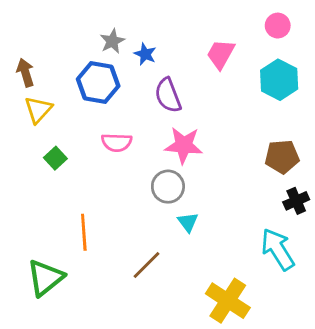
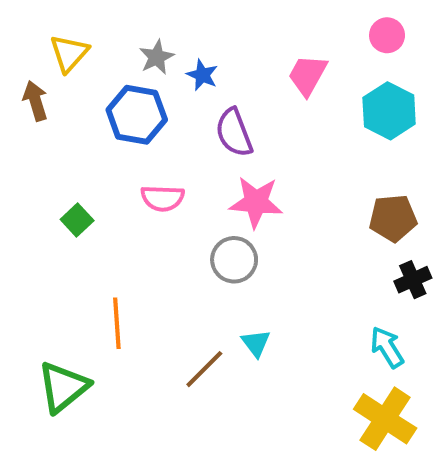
yellow triangle: (38, 110) -> (69, 53), moved
cyan triangle: (188, 222) -> (256, 343), moved
cyan arrow: (278, 249) -> (387, 347), size x0.7
yellow cross: (228, 301) -> (385, 419), moved

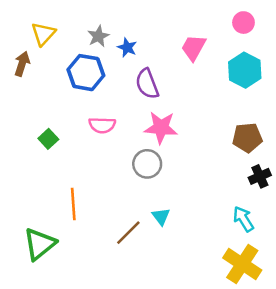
brown arrow: (35, 101) -> (22, 64), turned 35

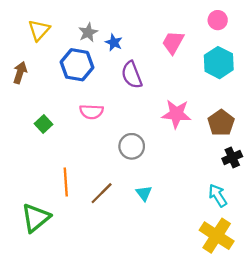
brown arrow: (22, 64) -> (20, 73), moved
pink star: (161, 128) -> (176, 114), moved
brown pentagon: (247, 138) -> (221, 123), turned -30
brown line: (128, 233) -> (102, 193), moved

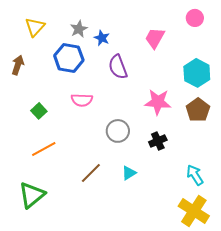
cyan hexagon: (219, 63) -> (197, 73), moved
black cross: (232, 157) -> (158, 141), moved
orange line: (66, 182) -> (44, 149), moved, turned 65
cyan triangle: (144, 193) -> (129, 173), turned 35

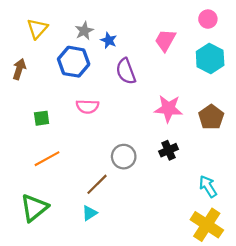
cyan hexagon: (197, 73) -> (210, 58), moved
green square: (39, 111) -> (42, 118), turned 35
gray circle: (118, 131) -> (124, 157), moved
cyan triangle: (129, 173) -> (90, 213), moved

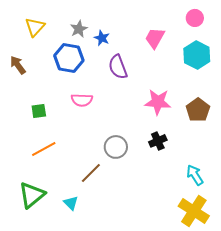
brown arrow: (19, 69) -> (18, 65), turned -54
cyan triangle: (90, 213) -> (71, 203), moved, turned -42

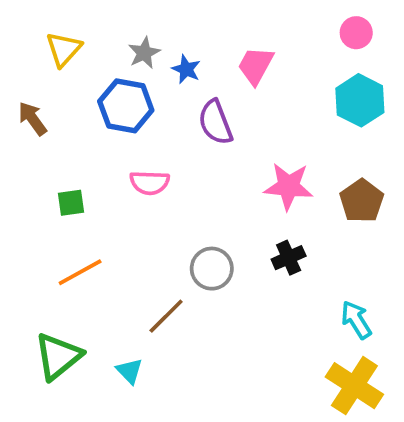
pink trapezoid: (155, 38) -> (256, 66), moved

